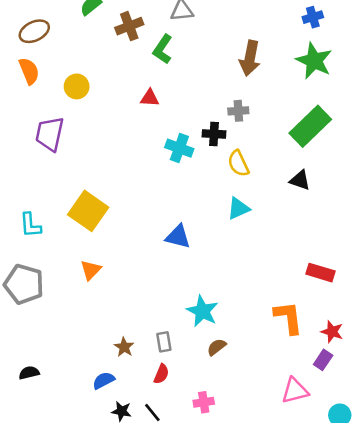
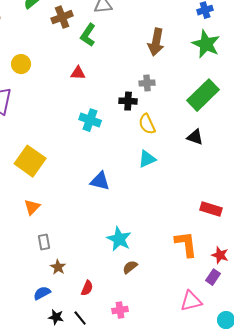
cyan cross: (179, 148) -> (90, 120), moved
gray rectangle: (164, 342) -> (44, 242), moved

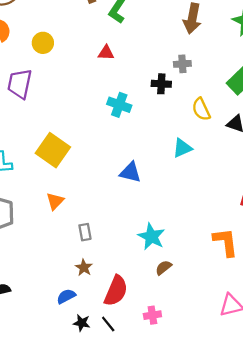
yellow semicircle: (147, 124) -> (201, 109), moved
gray rectangle: (44, 242) -> (85, 232), moved
red semicircle: (87, 288) -> (116, 291), size x1.8

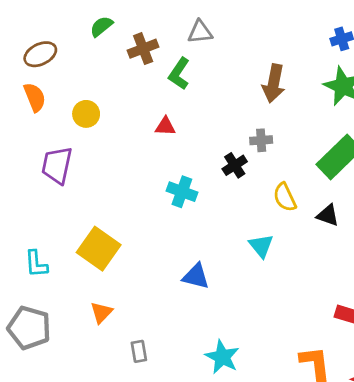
black cross: (161, 84) -> (235, 165), turned -36
cyan triangle: (182, 148) -> (261, 246), turned -45

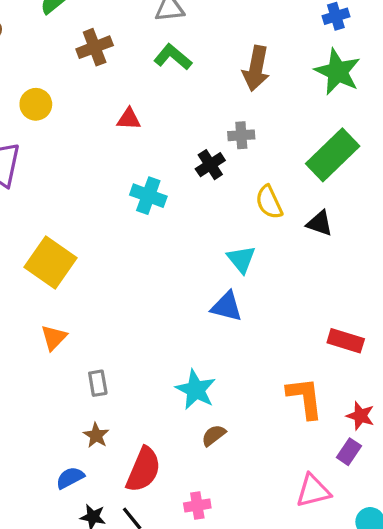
brown cross: (143, 49) -> (95, 47), moved
green L-shape: (179, 74) -> (173, 57), moved, turned 96
blue triangle: (196, 276) -> (227, 307), moved

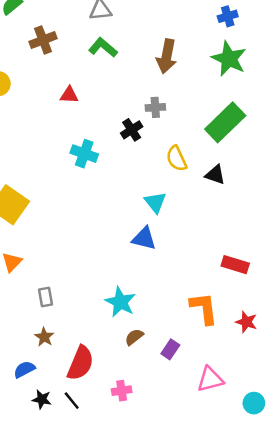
purple rectangle: (349, 452) -> (170, 349), moved

